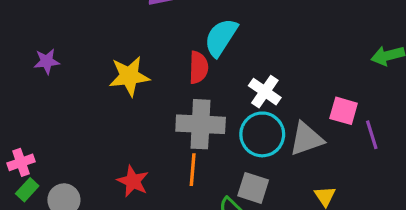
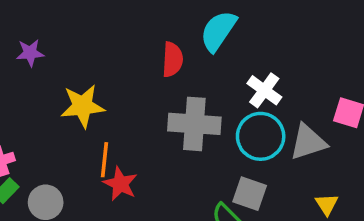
red semicircle: (198, 67) -> (172, 59), moved
yellow star: (129, 76) -> (83, 106), moved
orange line: (193, 170) -> (104, 160), moved

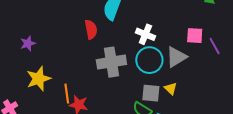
purple star: (30, 53) -> (28, 43), moved
yellow star: (83, 106) -> (39, 79), moved
yellow triangle: (327, 204) -> (171, 89), moved

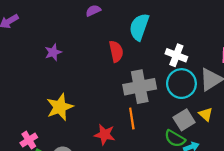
purple star: (28, 43) -> (53, 52), moved
gray square: (151, 93) -> (184, 120), turned -36
orange line: (67, 94) -> (132, 119), moved

